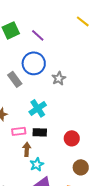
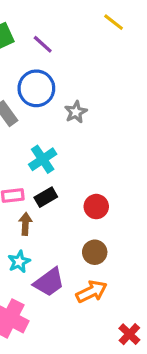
black rectangle: (40, 132) -> (46, 197), turned -32
cyan star: (37, 164) -> (19, 262), moved
brown circle: (81, 167) -> (95, 252), moved

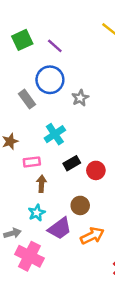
black rectangle: (46, 197) -> (72, 163), moved
brown circle: (95, 252) -> (80, 205), moved

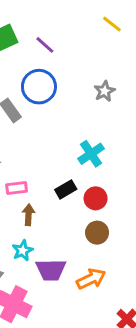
gray star: (80, 98) -> (104, 91), moved
cyan cross: (55, 134) -> (91, 154), moved
brown circle: (80, 205) -> (97, 233), moved
purple trapezoid: (60, 228) -> (51, 270), turned 35

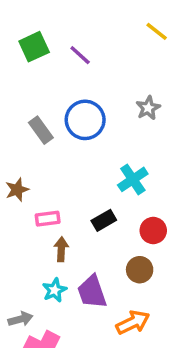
blue circle: (39, 87) -> (85, 120), moved
red circle: (96, 198) -> (153, 231), moved
purple trapezoid: (51, 270) -> (92, 292), moved, turned 72

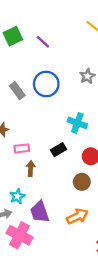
cyan cross: (133, 179) -> (77, 123), turned -36
cyan star: (54, 290) -> (17, 196), moved
purple trapezoid: (92, 292) -> (40, 212), moved

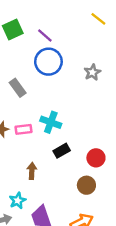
blue circle: (46, 84) -> (48, 62), moved
cyan cross: (77, 123) -> (51, 122), moved
pink rectangle: (22, 148) -> (23, 129), moved

